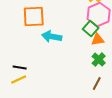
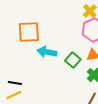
green square: (91, 29) -> (73, 60), moved

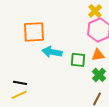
green square: (73, 60) -> (78, 60), turned -35

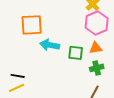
green cross: (99, 75) -> (97, 68), turned 32

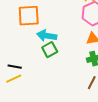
green square: (76, 53) -> (50, 50), moved, turned -35

